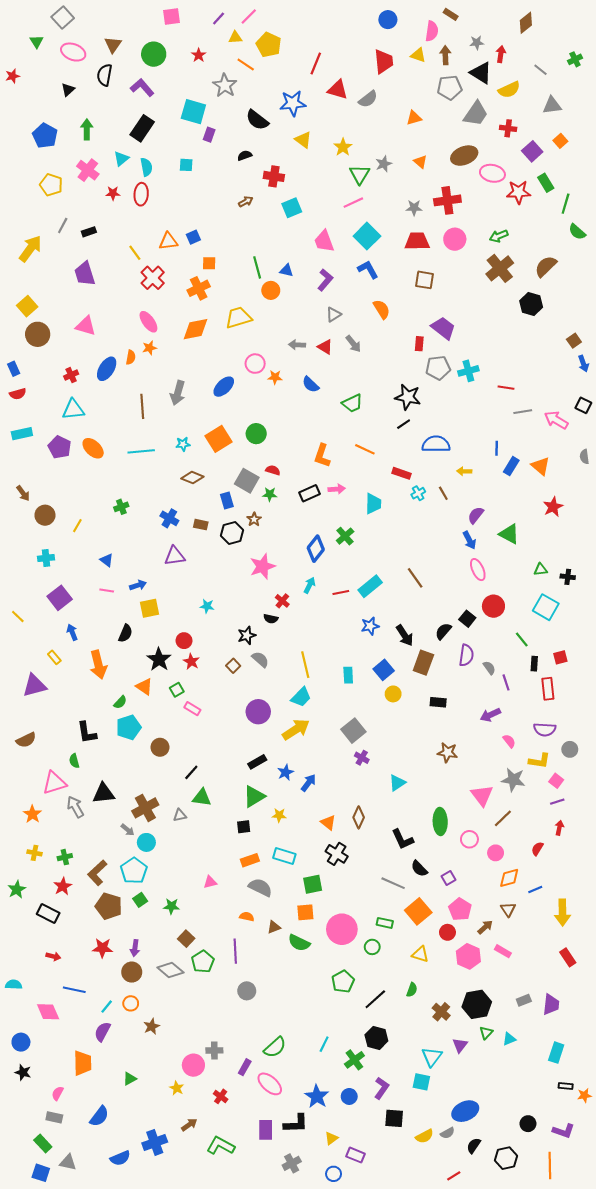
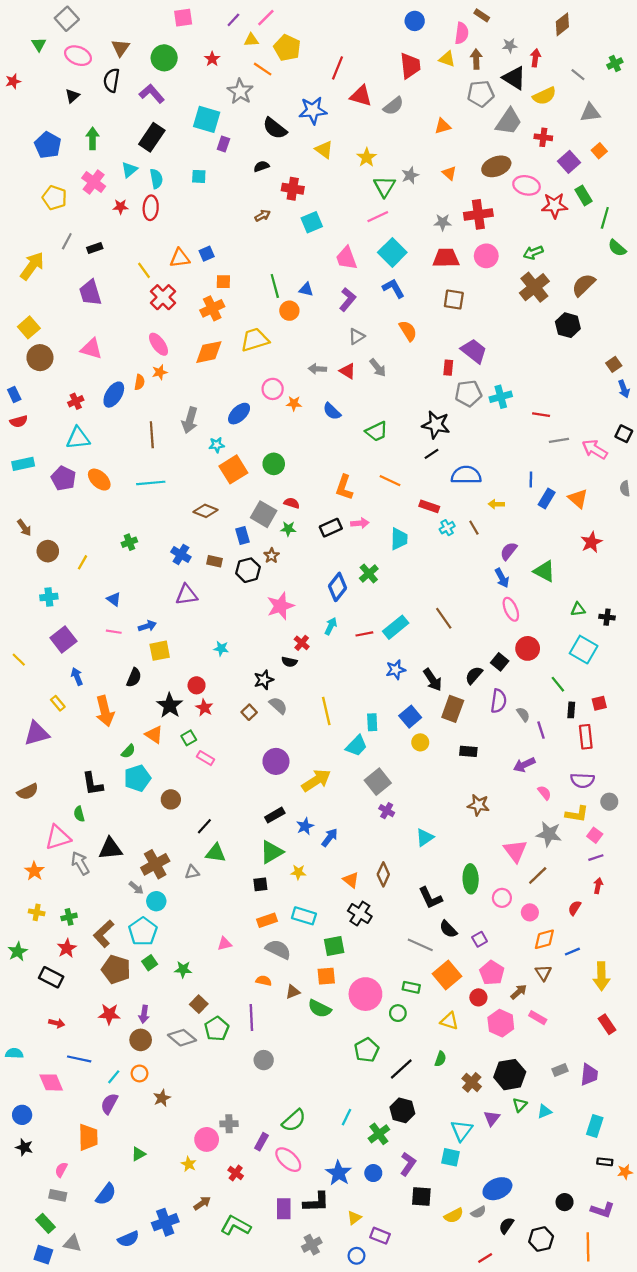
cyan star: (183, 444) -> (217, 445), moved
cyan trapezoid: (301, 697) -> (356, 746), moved

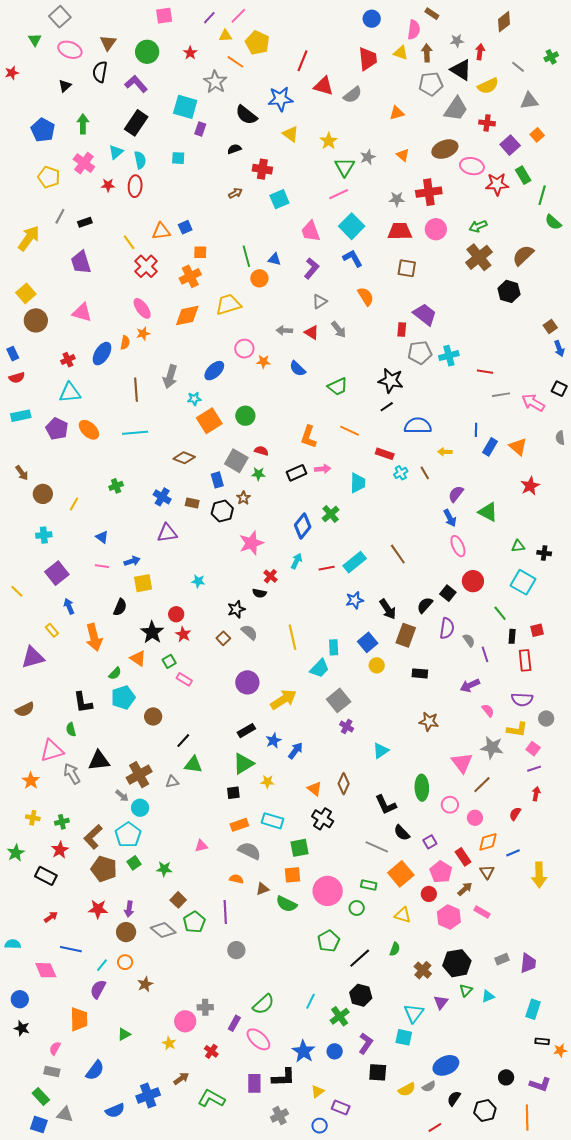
red arrow: (57, 1023) -> (51, 917), turned -48
red rectangle: (607, 1024) -> (463, 857), moved

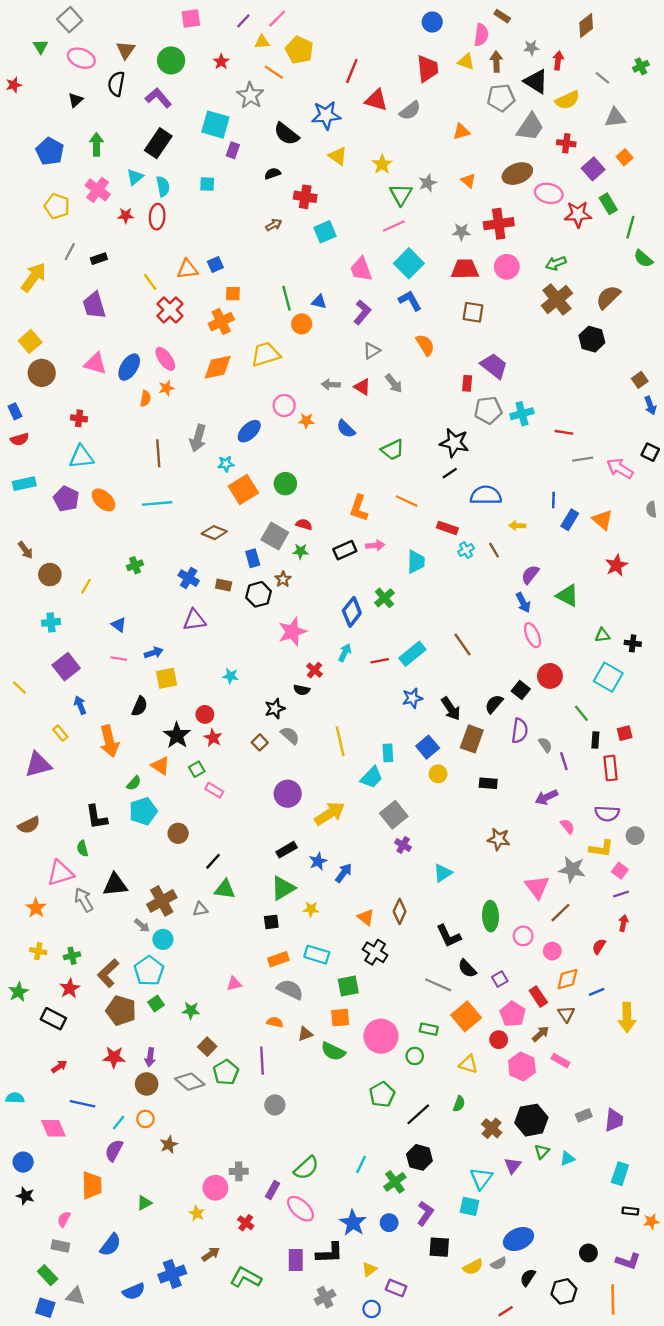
blue ellipse: (102, 354) -> (129, 367), moved
red cross: (68, 360) -> (79, 418), turned 32

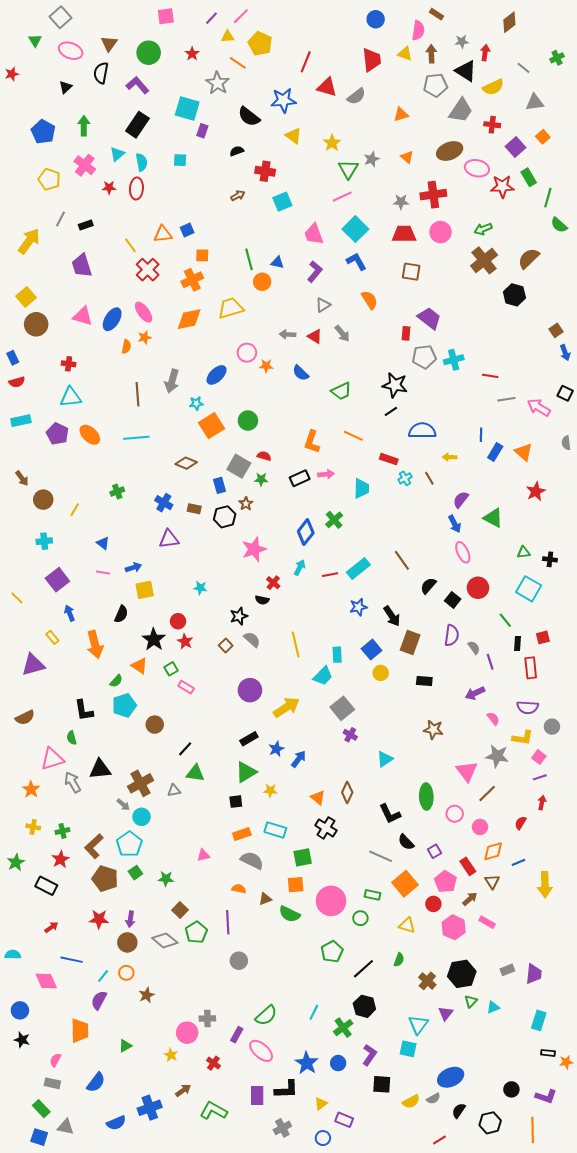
black semicircle: (494, 704) -> (428, 586), moved

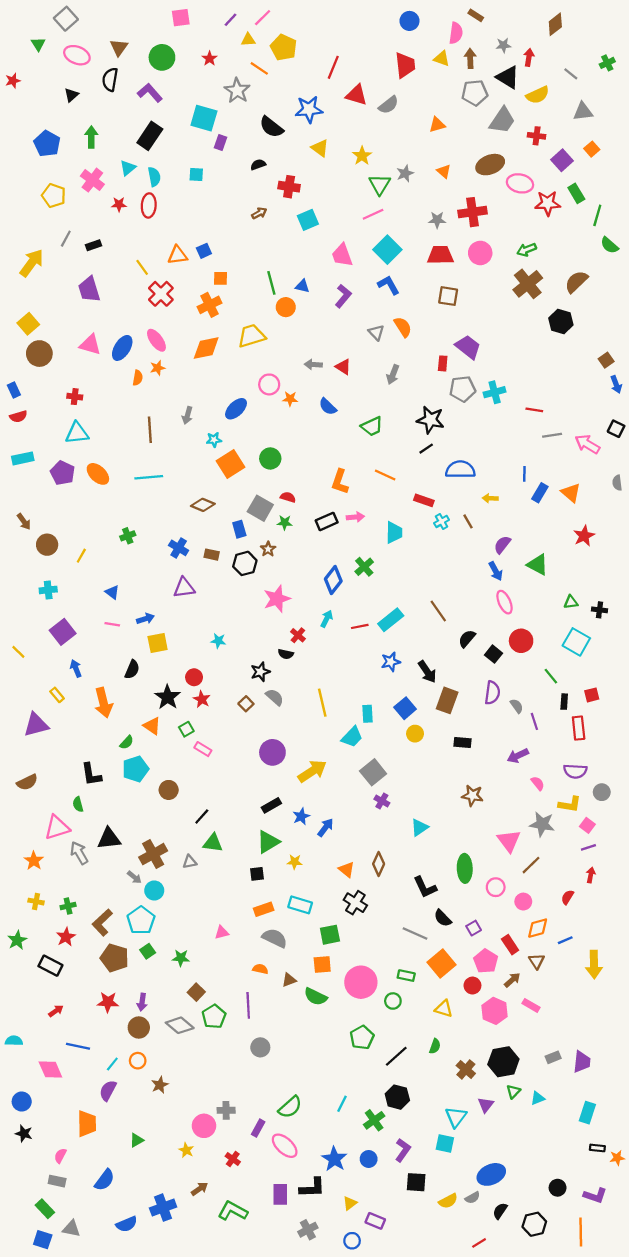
gray triangle: (323, 305) -> (376, 333), moved, turned -42
gray arrow: (342, 333) -> (393, 375), moved, turned 60
gray arrow: (172, 381) -> (187, 415), size x0.7

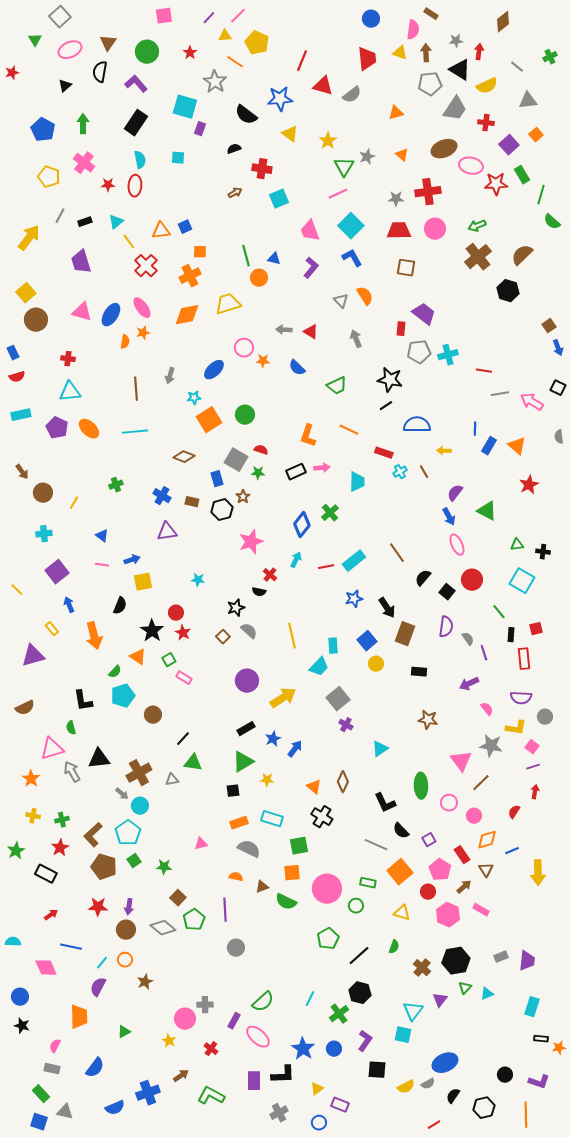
pink ellipse: (77, 55) -> (70, 50), turned -45
cyan triangle: (128, 168) -> (116, 222), moved
gray arrow: (393, 375) -> (356, 339), turned 138

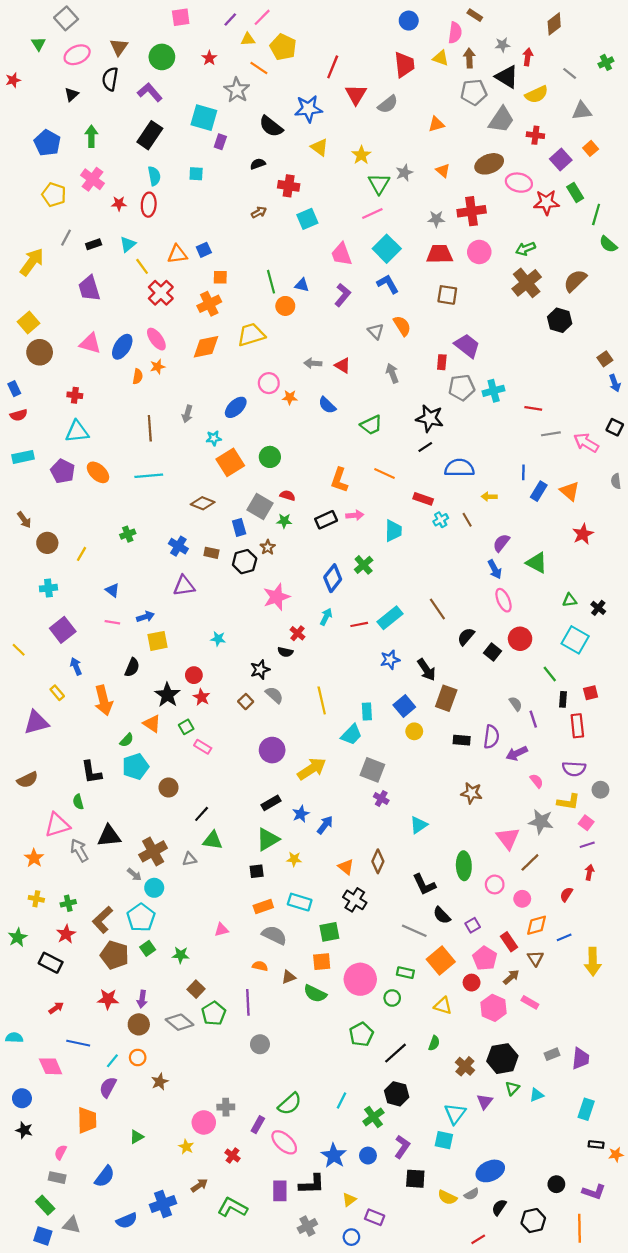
red triangle: (323, 86) -> (356, 94), turned 45
black cross: (543, 552) -> (598, 608), turned 32
purple semicircle: (446, 627) -> (491, 737), moved
gray square: (338, 699) -> (372, 770), turned -30
yellow semicircle: (406, 1087) -> (447, 1197), turned 54

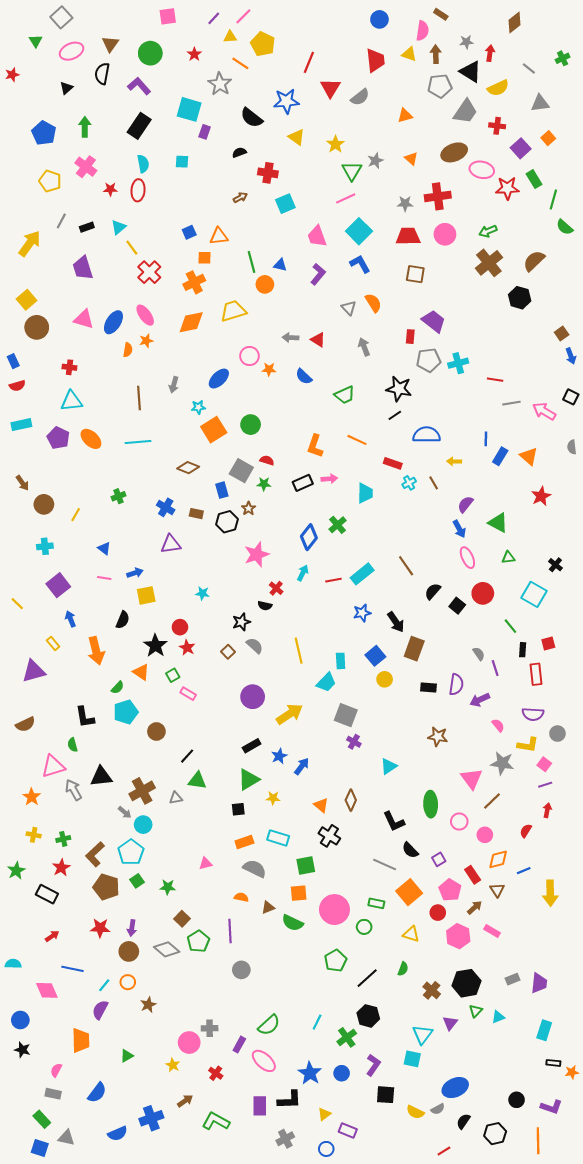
orange triangle: (177, 254) -> (219, 236), moved
green triangle: (570, 600) -> (508, 558), moved

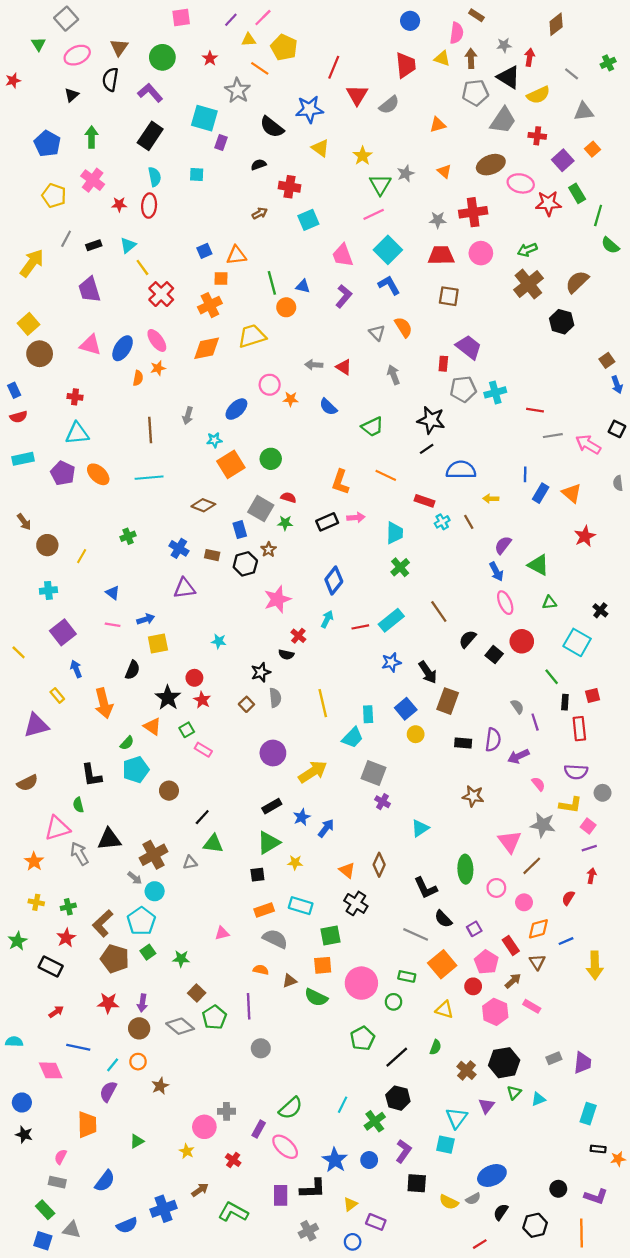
green cross: (338, 525) -> (400, 567), moved
gray semicircle: (255, 646) -> (275, 698), turned 42

